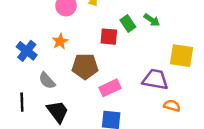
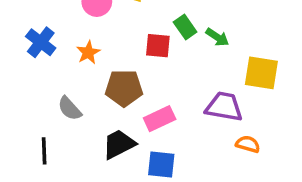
green arrow: (152, 20) -> (217, 37), moved
blue cross: (27, 51) -> (41, 42), moved
black line: (22, 102) -> (44, 151), moved
black trapezoid: (58, 112) -> (119, 144), moved, turned -80

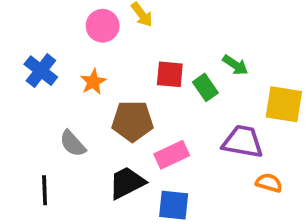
green rectangle: (185, 27) -> (205, 87), moved

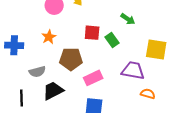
green arrow: (235, 65) -> (128, 19), moved
blue cross: (41, 71) -> (14, 45), moved, turned -36
gray semicircle: (73, 144) -> (37, 72), turned -63
black trapezoid: (127, 183) -> (53, 91), moved

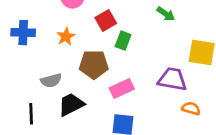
red square: (92, 33) -> (106, 21), moved, turned -35
green rectangle: (112, 40) -> (123, 41), moved, turned 56
blue cross: (14, 45) -> (23, 33), moved

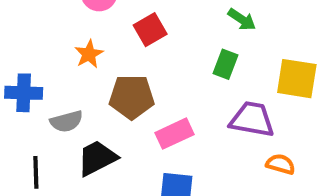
blue cross: (23, 33) -> (24, 93), moved
green rectangle: (123, 41) -> (225, 64), moved

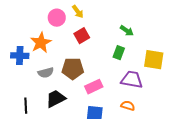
orange star: (89, 54) -> (41, 43), moved, size x1.5
blue cross: (24, 93) -> (20, 56), moved
gray semicircle: (66, 121) -> (46, 73), moved
orange semicircle: (281, 164) -> (128, 106), moved

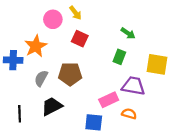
red square: (82, 36) -> (80, 39), turned -35
gray semicircle: (46, 73) -> (41, 78), turned 133
pink rectangle: (94, 87) -> (109, 100), moved

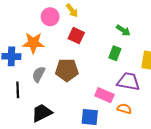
orange star: (36, 46) -> (33, 43), turned 30
pink rectangle: (109, 100) -> (104, 95), turned 48
black trapezoid: (52, 106) -> (42, 113), moved
black line: (20, 114) -> (18, 90), moved

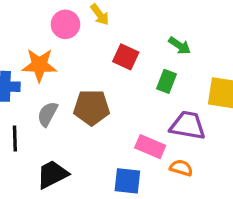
red square: (76, 36) -> (126, 57), moved

